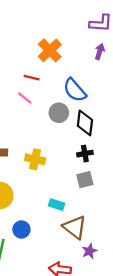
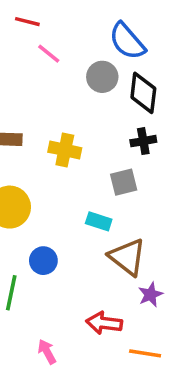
red line: (32, 78) -> (27, 22), moved
gray square: (85, 180) -> (124, 182), moved

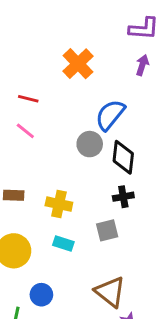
blue semicircle: (127, 41) -> (110, 115), turned 80
pink line: (49, 54) -> (25, 131), moved
cyan rectangle: (99, 221) -> (63, 244), moved

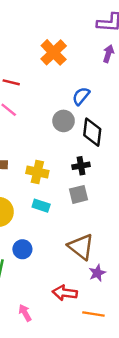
blue semicircle: (110, 115) -> (81, 96), size x0.7
black cross: (123, 197) -> (81, 166), moved

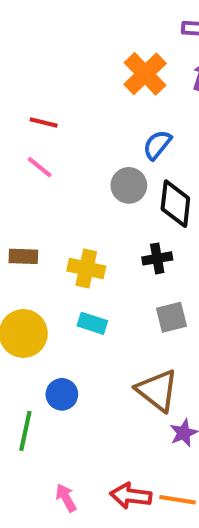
orange cross: (54, 52) -> (145, 74), moved
gray square: (78, 194) -> (171, 317), moved
red arrow: (65, 293) -> (131, 496), moved

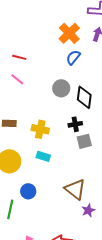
blue semicircle: (157, 145) -> (73, 57), moved
gray square: (171, 317) -> (84, 141), moved

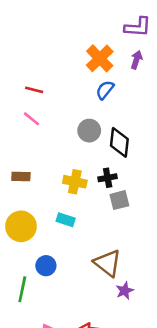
yellow cross: (40, 129) -> (75, 182), moved

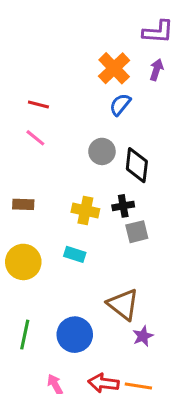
blue circle: (46, 266) -> (75, 335), moved, size x1.5

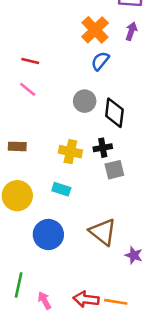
green line: (25, 335) -> (19, 285), moved
blue circle: (75, 335) -> (48, 234), moved
purple star: (143, 336) -> (134, 255), moved, turned -30

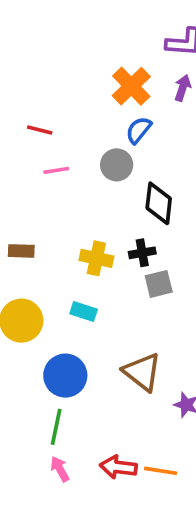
pink line: (28, 89) -> (56, 170), moved, turned -48
gray circle: (85, 101) -> (117, 165), moved
green line: (19, 285) -> (56, 427), moved

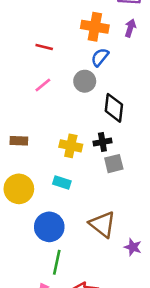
orange cross: (131, 86) -> (95, 27), turned -36
red line: (40, 130) -> (44, 47), moved
pink line: (56, 170) -> (43, 85), turned -30
green line: (56, 427) -> (57, 262), moved

